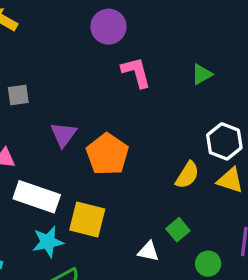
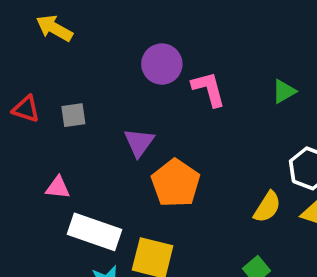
purple circle: (108, 27) -> (162, 64), moved
purple triangle: (63, 134) -> (139, 143), moved

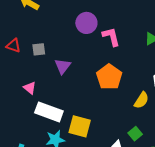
purple triangle: (139, 143) -> (63, 66), moved
orange pentagon: (176, 183) -> (109, 77), moved
pink triangle: (58, 187) -> (30, 88), turned 32

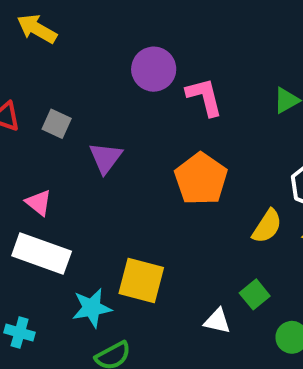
gray square: (39, 49) -> (57, 124), turned 32
white rectangle: (49, 112) -> (42, 254), moved

